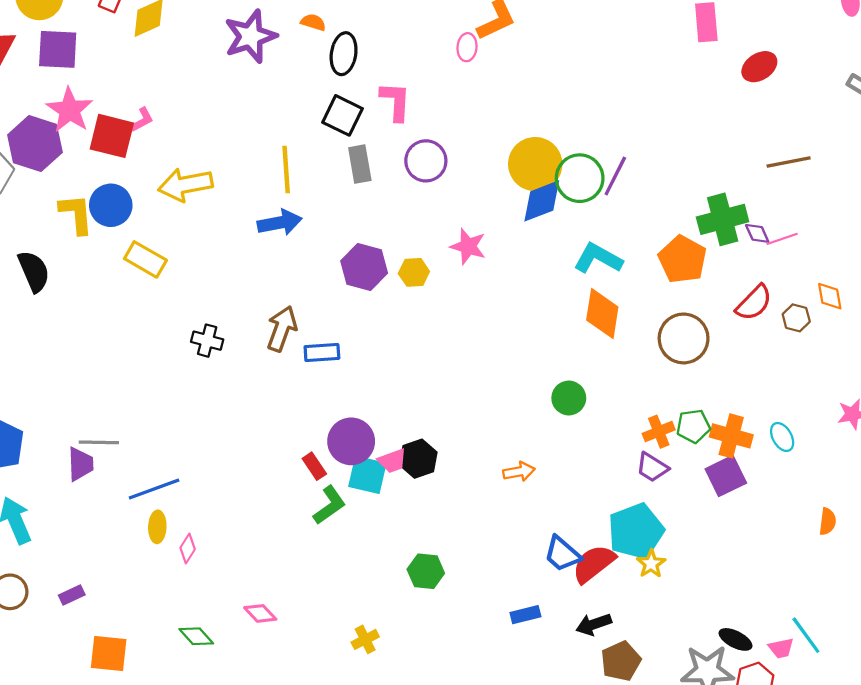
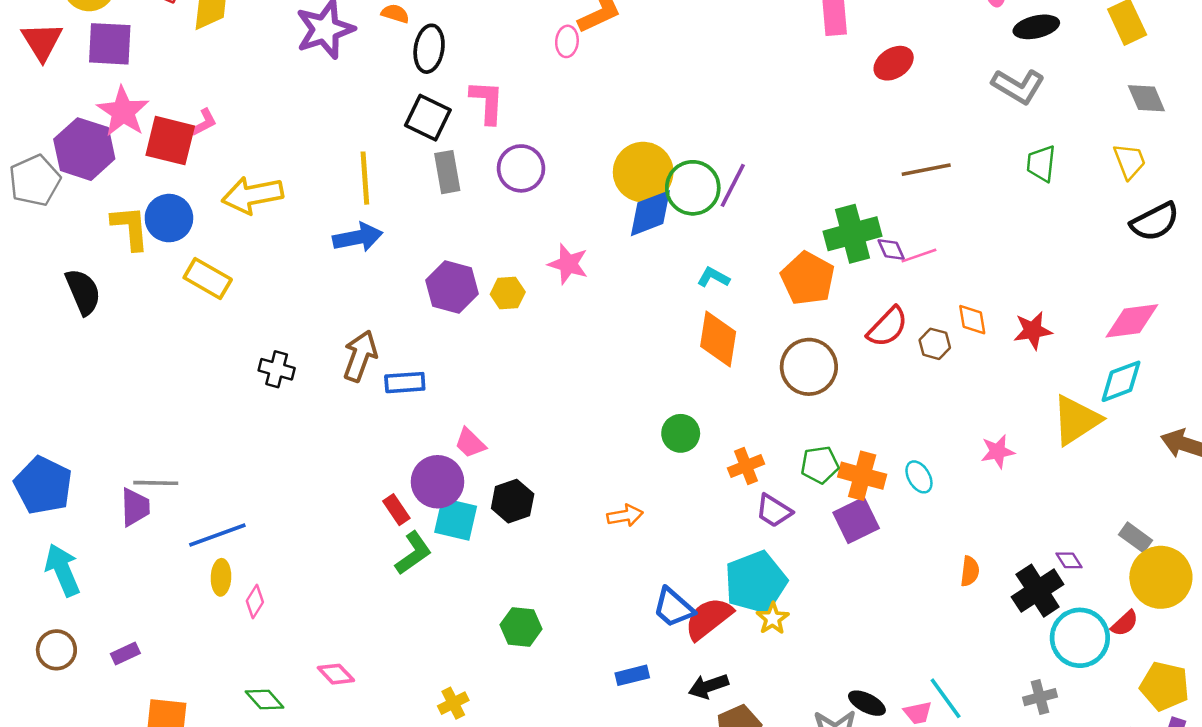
cyan L-shape: (598, 258) -> (713, 277), size x0.6
orange cross: (659, 432) -> (746, 466), moved
pink trapezoid: (392, 461) -> (470, 443), moved, turned 64

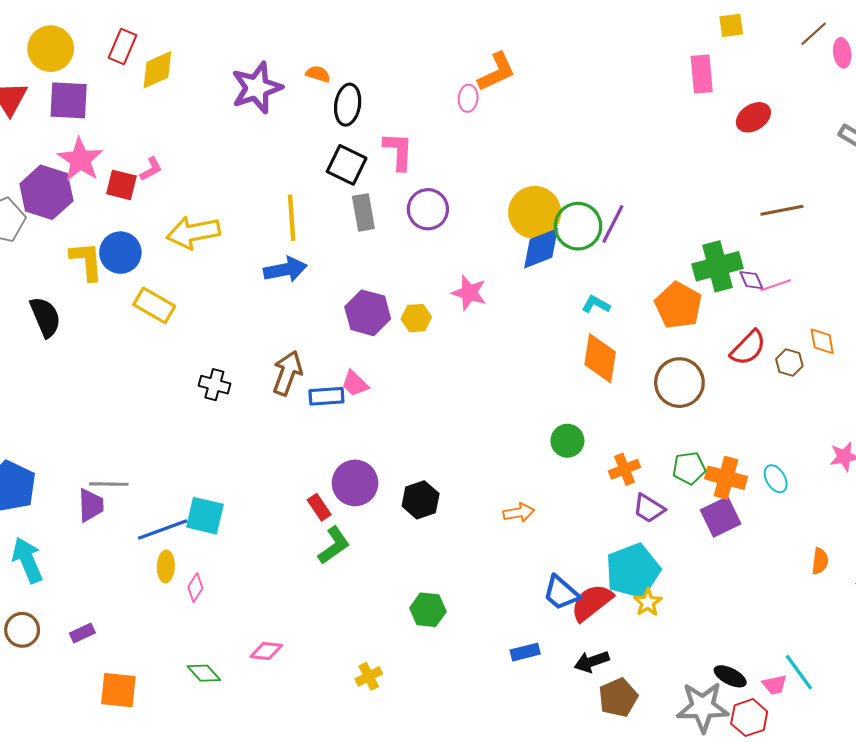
red square: (170, 141) -> (121, 185), size x0.7
pink trapezoid: (470, 443) -> (355, 384), moved
cyan square: (456, 519) -> (205, 516), moved
pink diamond: (336, 674) -> (266, 651), turned -40

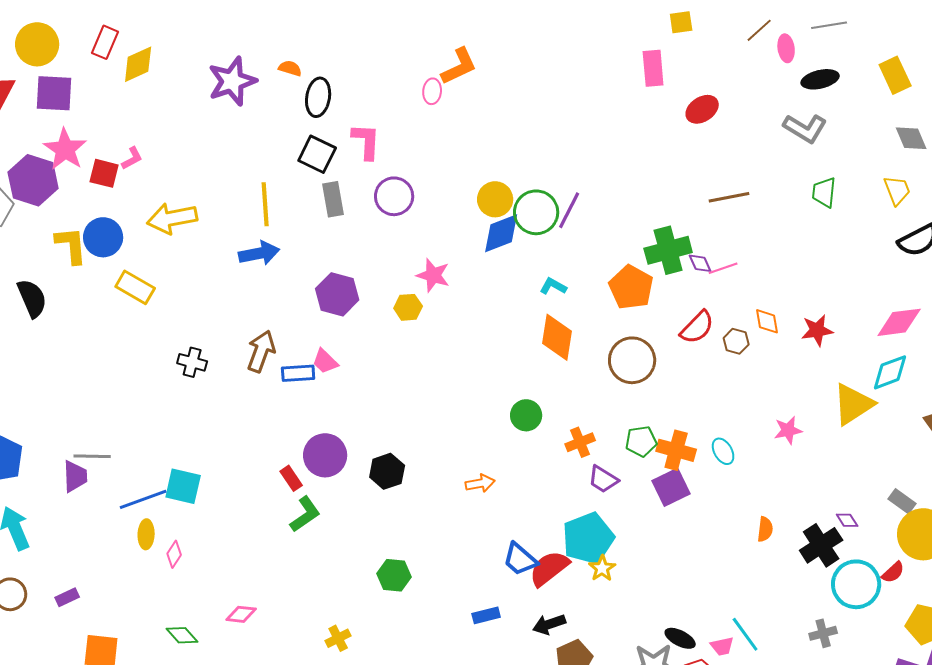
yellow circle: (535, 212) -> (495, 199), size x0.7
yellow hexagon: (416, 318) -> (408, 307), moved

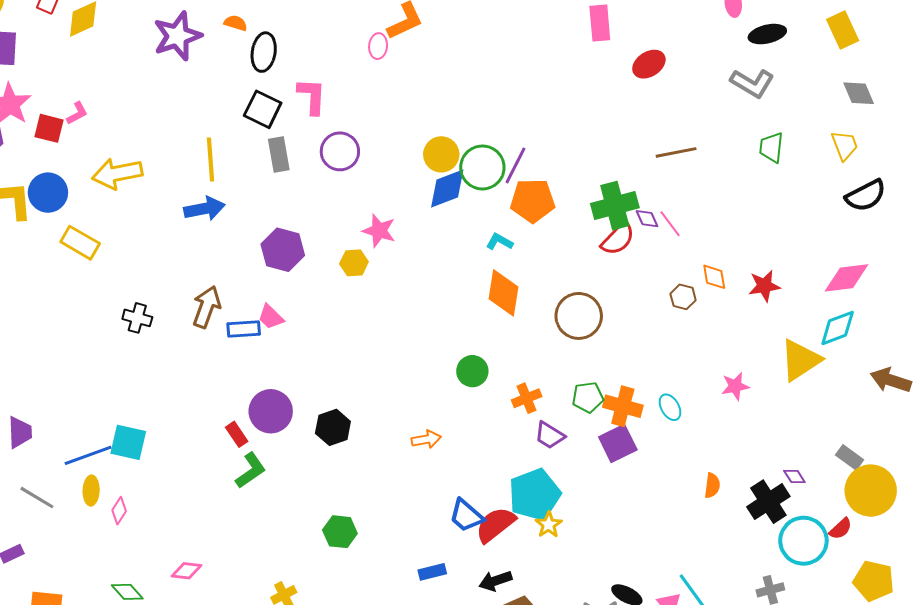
pink line: (723, 268) -> (670, 224), turned 72
orange pentagon: (631, 287) -> (533, 201), moved, turned -30
red semicircle: (697, 327) -> (618, 239), moved
gray line: (92, 456) -> (37, 498), moved, turned 30

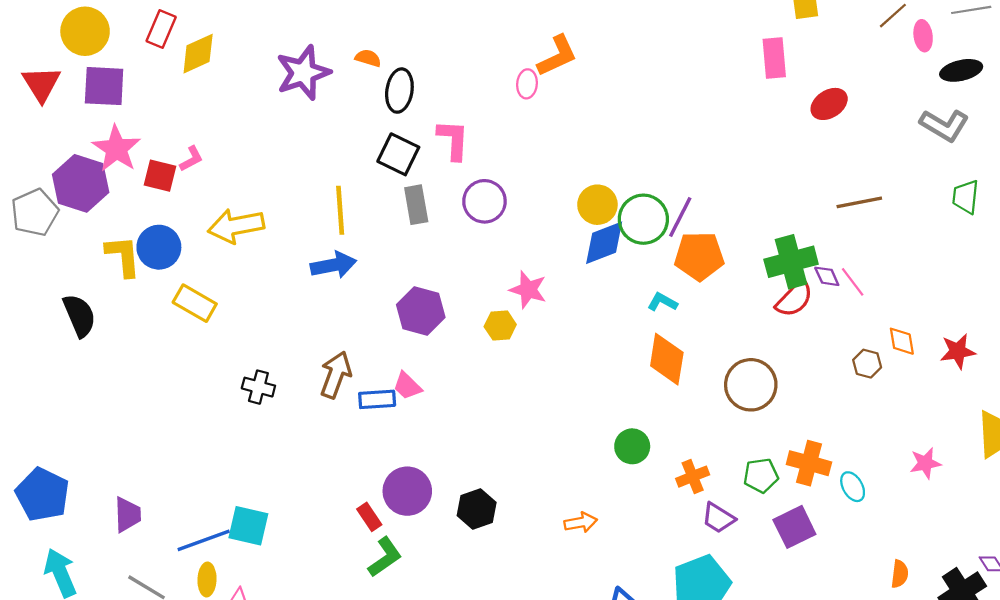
orange cross: (623, 406) -> (809, 463), moved

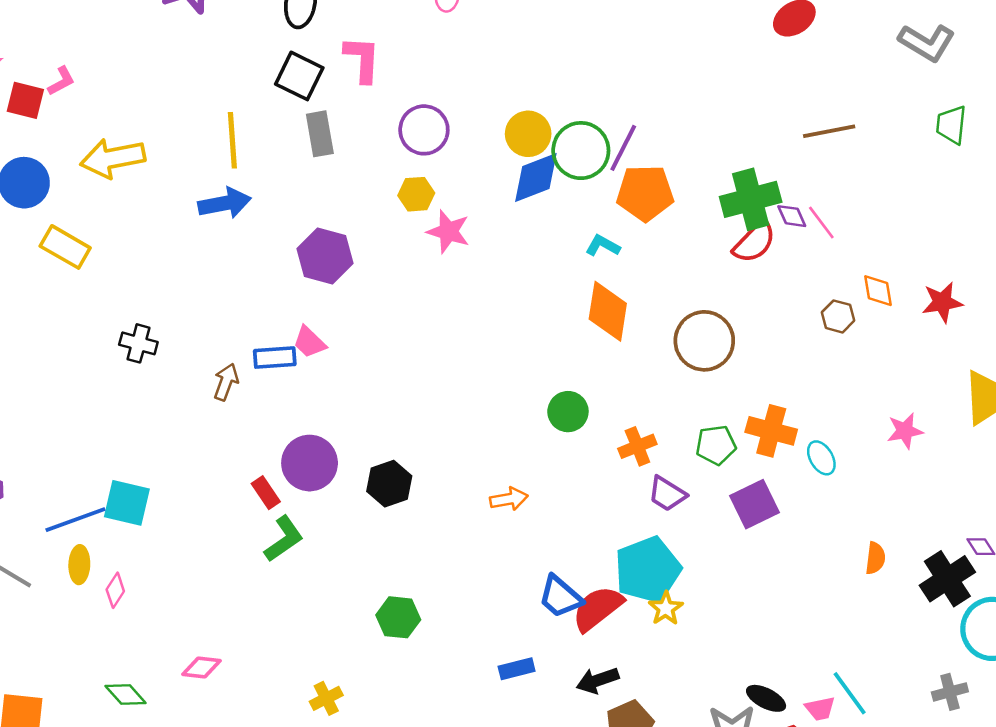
purple circle: (484, 201) -> (424, 130), moved
yellow hexagon: (500, 326) -> (416, 194), moved
brown arrow: (336, 375) -> (226, 382), moved, size x0.7

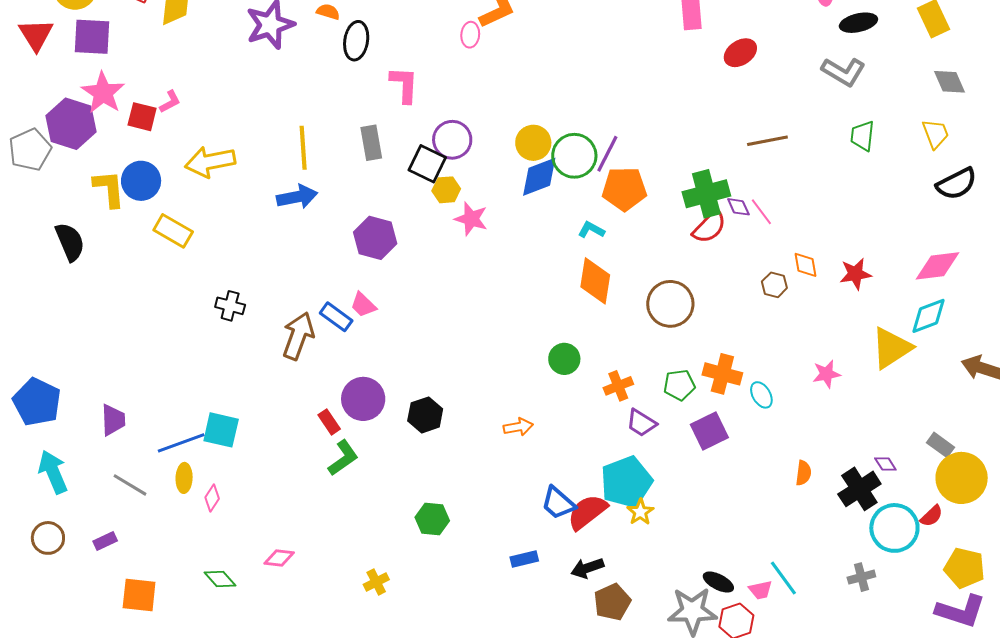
black square: (299, 76) -> (427, 164), moved
blue rectangle: (275, 358) -> (336, 317), turned 40
brown arrow: (226, 382) -> (298, 336), size x1.6

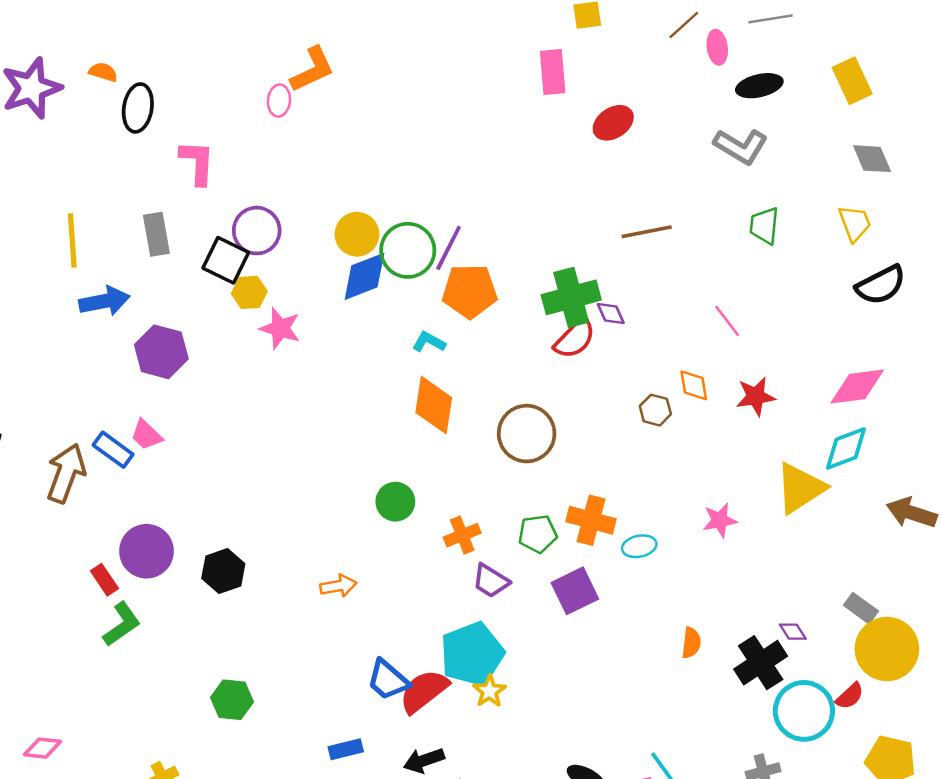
blue arrow: (297, 197) -> (104, 301), moved
pink line: (761, 212) -> (727, 321), moved
cyan ellipse: (761, 395) -> (639, 546), turned -72

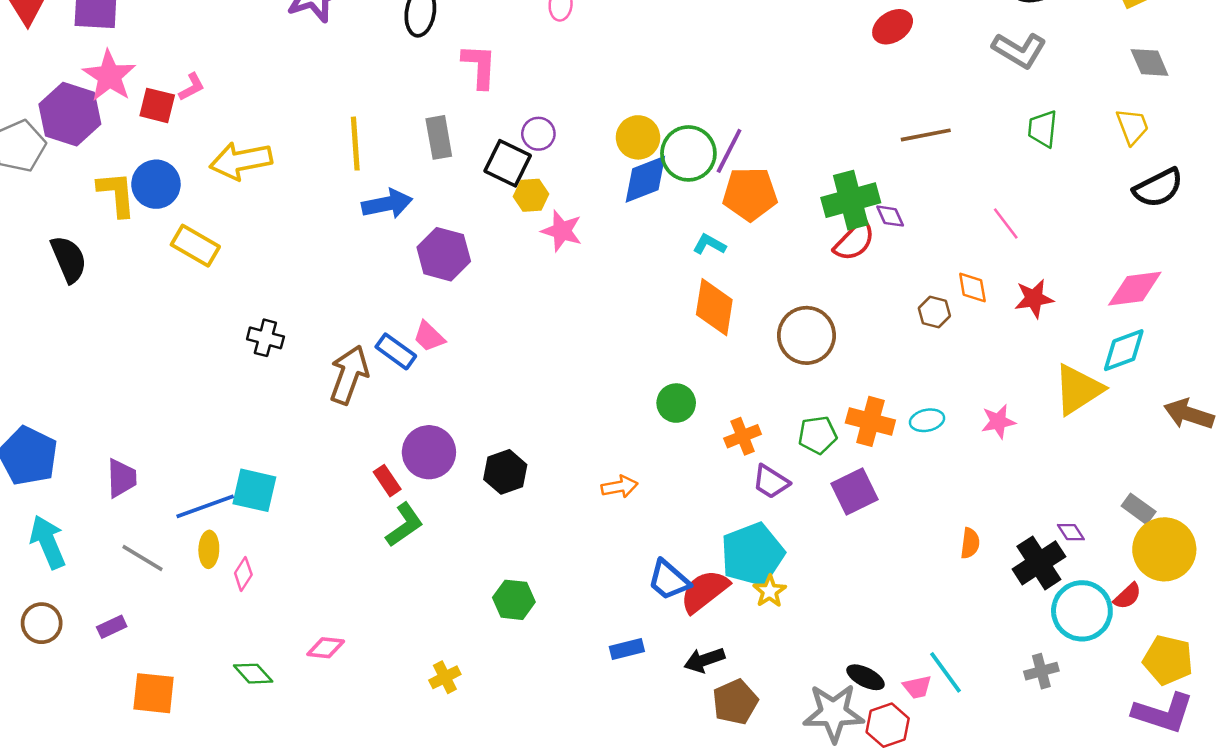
purple circle: (257, 231) -> (538, 134), size x0.7
cyan ellipse: (639, 546) -> (927, 420), moved

